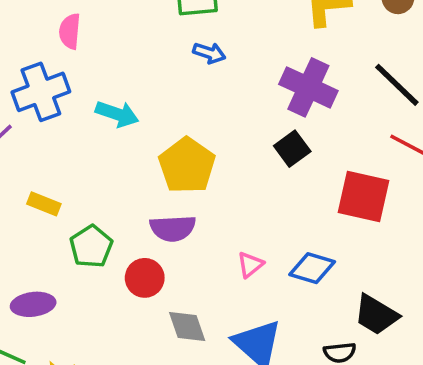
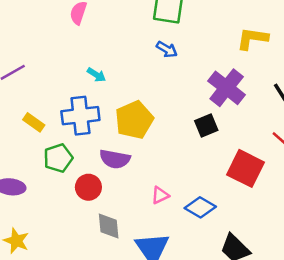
blue cross: (41, 92) -> (80, 116), moved
cyan arrow: (117, 114) -> (96, 75), size x0.7

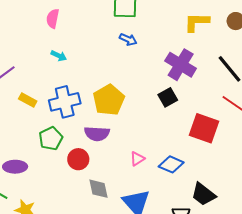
cyan arrow: (96, 75) -> (59, 56), moved
yellow rectangle: (34, 122) -> (28, 100), moved

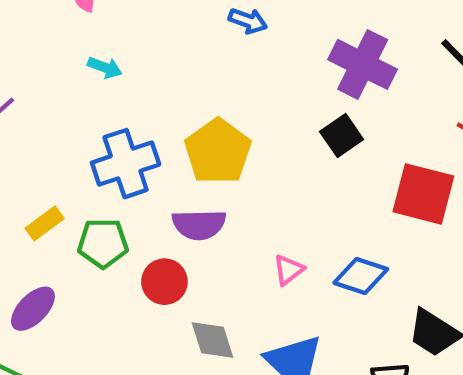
yellow rectangle: (28, 100) -> (45, 223), moved, turned -60
green pentagon: (51, 139) -> (103, 243), turned 30
purple ellipse: (15, 167) -> (33, 309), turned -40

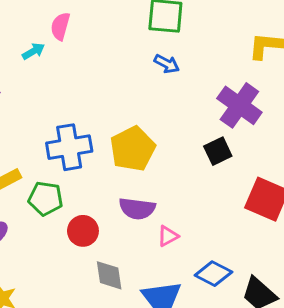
cyan arrow: (105, 68) -> (33, 51), moved, turned -60
purple semicircle: (199, 225) -> (137, 209), moved
blue diamond: (361, 276) -> (213, 274), moved

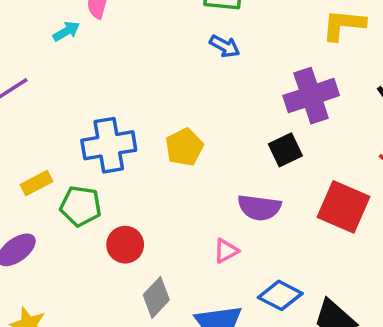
purple cross: (239, 105) -> (311, 96), turned 36
yellow pentagon: (133, 149) -> (184, 147), size x0.7
purple semicircle: (137, 209) -> (259, 208), moved
gray diamond: (109, 275) -> (156, 297), turned 52

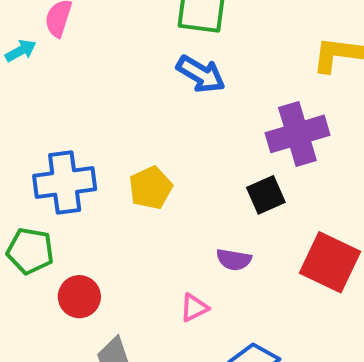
blue arrow: (225, 46) -> (201, 74), size x1.4
purple semicircle: (259, 208) -> (234, 260), size x0.7

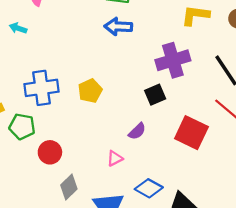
cyan arrow: (21, 51) -> (18, 28), moved, turned -133
blue arrow: (201, 74) -> (118, 27), turned 152
purple semicircle: (234, 260) -> (137, 131), turned -54

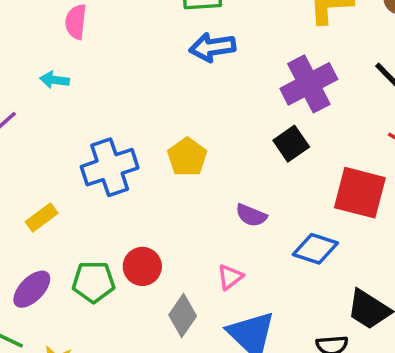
green pentagon: (22, 127) -> (94, 282), moved
purple semicircle: (137, 131) -> (251, 215), moved, turned 78
pink triangle: (115, 158) -> (230, 277), moved
blue diamond: (149, 188) -> (315, 249), moved

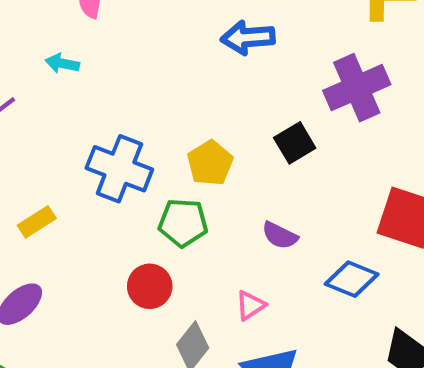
black square: (291, 144) -> (295, 143), moved
blue cross: (110, 167) -> (119, 169), turned 36
green pentagon: (94, 282) -> (183, 223), moved

